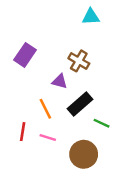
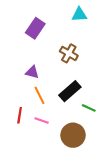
purple rectangle: (25, 55) -> (35, 28), moved
purple triangle: (60, 81) -> (32, 72), moved

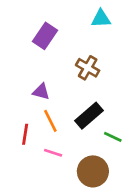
red line: (20, 115) -> (25, 134), moved

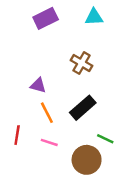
purple rectangle: (45, 36) -> (46, 18), moved, turned 30
red line: (25, 134) -> (17, 135), moved
green line: (113, 137) -> (105, 139), moved

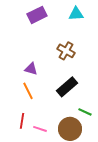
orange line: (47, 113) -> (28, 91), moved
red line: (17, 135) -> (22, 121), moved
pink line: (49, 142) -> (40, 129), moved

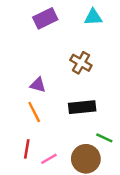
black rectangle: (67, 87) -> (82, 107), turned 35
pink line: (40, 129) -> (49, 159), turned -48

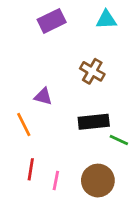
orange line: (34, 112) -> (24, 125), moved
green line: (104, 138) -> (119, 140), moved
pink line: (49, 159) -> (56, 181), turned -49

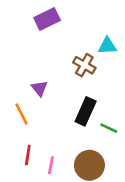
cyan triangle: (106, 20) -> (107, 46), moved
purple triangle: (43, 97) -> (39, 88), turned 36
black rectangle: (94, 122) -> (86, 111), turned -60

